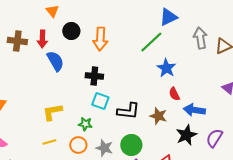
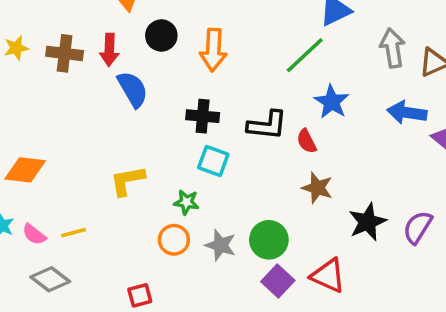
red semicircle: (174, 94) -> (307, 141), moved
blue arrow: (194, 110) -> (407, 113), moved
black L-shape: (128, 111) -> (267, 125), moved
yellow line: (49, 142) -> (74, 233), moved

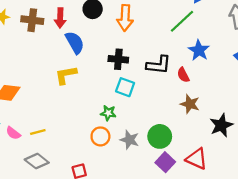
yellow L-shape: (127, 181) -> (66, 75), moved
gray diamond: (50, 279) -> (37, 161), moved

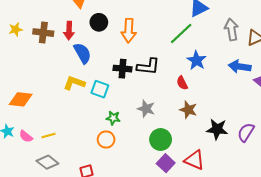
black L-shape: (159, 65) -> (148, 67), moved
yellow L-shape: (66, 75) -> (74, 83), turned 30
cyan square: (125, 87) -> (100, 89), moved
black star: (221, 125) -> (217, 129), turned 30
gray star: (130, 140) -> (146, 109), moved

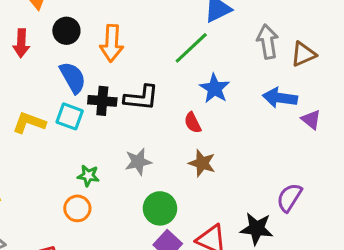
blue semicircle: (82, 53) -> (73, 78), moved
cyan square: (100, 89) -> (70, 116), moved
gray star: (146, 109) -> (138, 162), turned -30
black star: (217, 129) -> (257, 229), moved

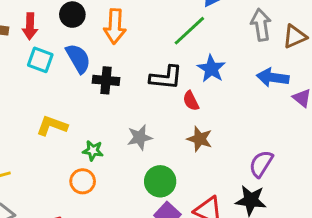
black L-shape: (141, 98) -> (166, 77), moved
cyan square: (70, 116) -> (40, 60), moved
yellow L-shape: (29, 123) -> (52, 126), moved
purple semicircle: (289, 197) -> (261, 164), moved

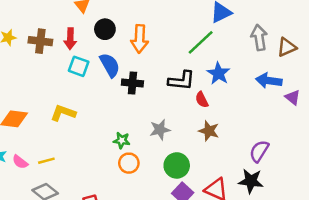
yellow L-shape: (52, 126) -> (63, 113), moved
orange circle: (83, 181) -> (129, 163), moved

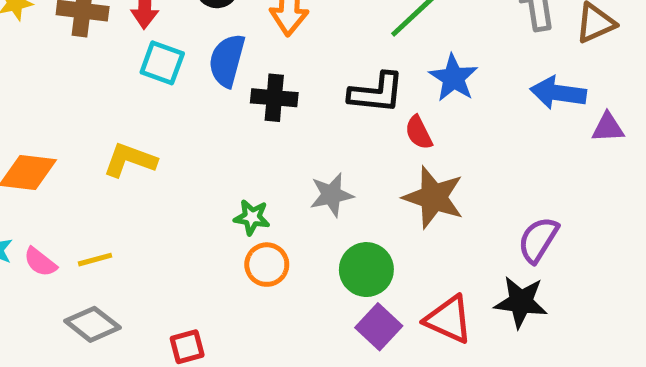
blue semicircle: (110, 65) -> (227, 60), turned -135
purple triangle: (293, 97) -> (608, 128), turned -42
brown star: (209, 131) -> (434, 197), size x1.4

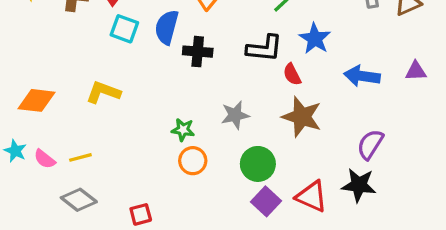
blue arrow: (558, 93) -> (362, 76), moved

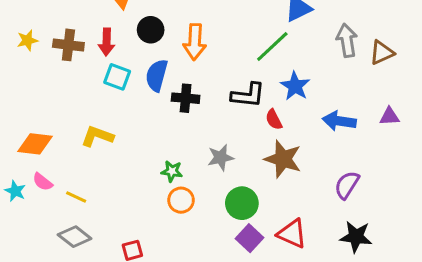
yellow line: (80, 157) -> (76, 197), turned 40
pink semicircle: (45, 159) -> (43, 182), moved
black star: (359, 185) -> (356, 237), moved

